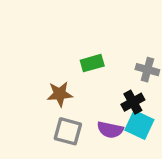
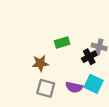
black cross: (133, 102) -> (89, 57), moved

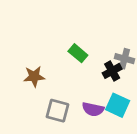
green rectangle: (62, 43) -> (78, 53), turned 56
brown star: (40, 63) -> (34, 76), moved

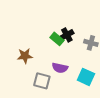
black cross: (112, 71) -> (67, 35), moved
purple semicircle: (93, 109) -> (60, 68), moved

